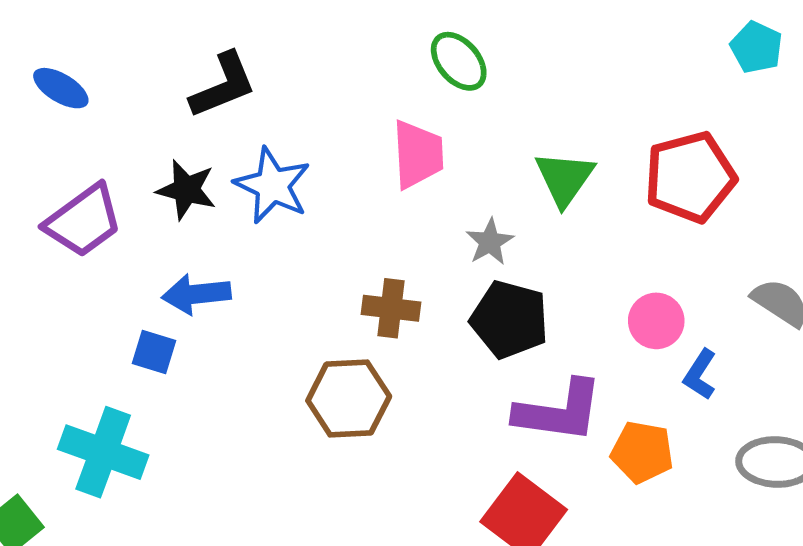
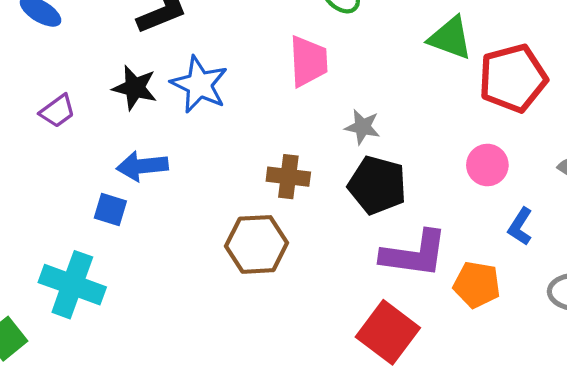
green triangle: (565, 178) -> (450, 38), moved, turned -45
purple trapezoid: (83, 221) -> (57, 111), size x0.6
gray star: (490, 242) -> (362, 127), turned -30
pink circle: (656, 321) -> (487, 165), moved

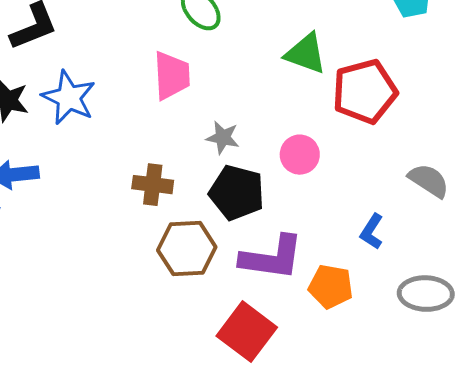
pink circle: (487, 165) -> (300, 155), moved
brown hexagon: (257, 244) -> (187, 249), moved

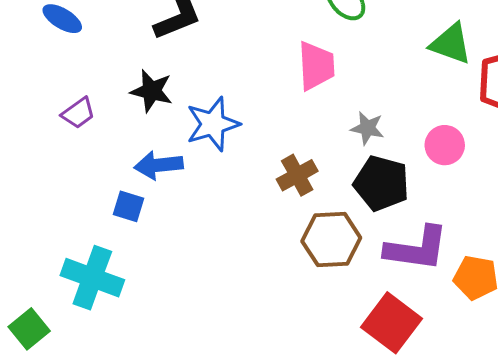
blue star: (69, 98) -> (213, 124), moved, turned 30
brown cross: (153, 185) -> (297, 175), turned -36

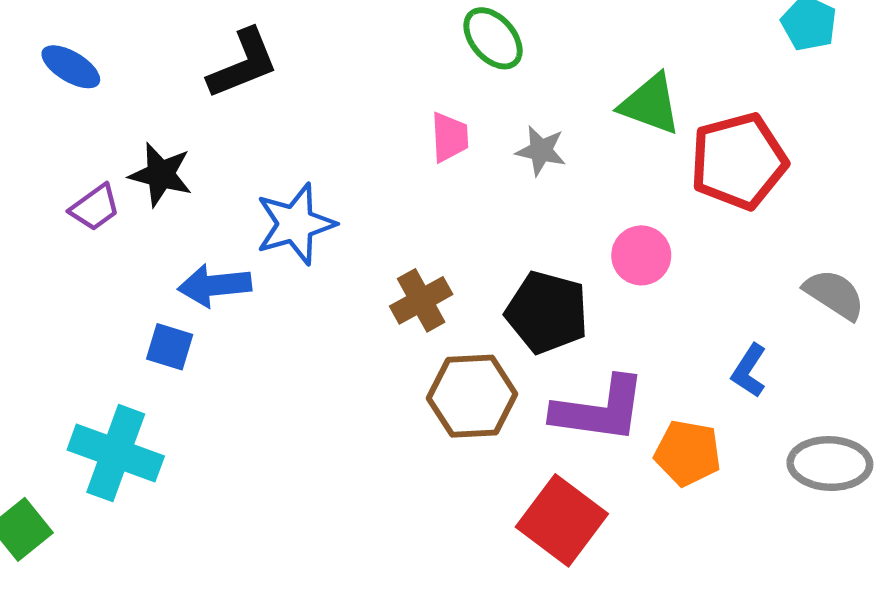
pink trapezoid: (316, 66) -> (450, 137), size x0.7
black star: (152, 91) -> (161, 175), moved
gray star: (367, 128) -> (541, 151), moved

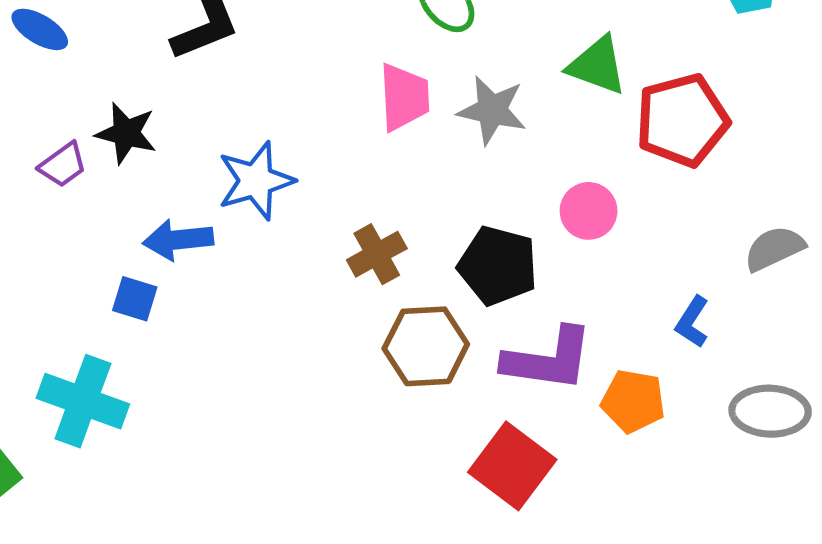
pink trapezoid: (450, 137) -> (404, 97), size x1.4
gray star: (541, 151) -> (492, 110), size x1.4
gray semicircle: (834, 294) -> (774, 248), turned -58

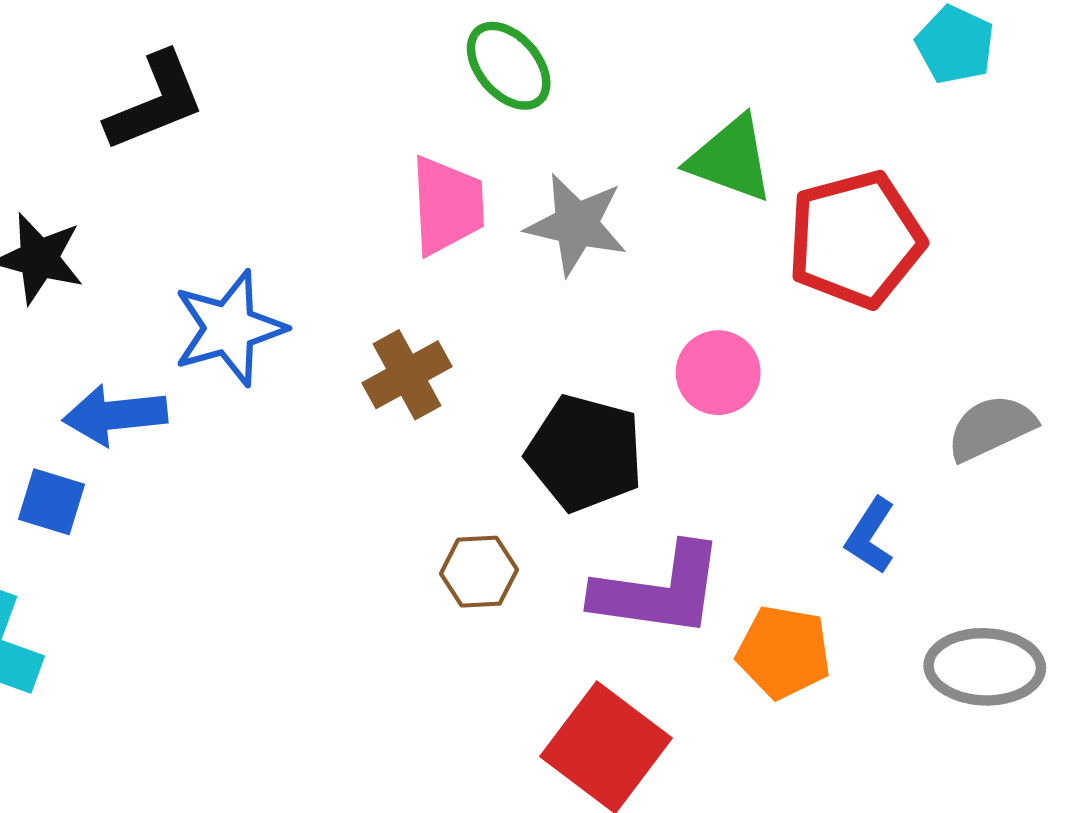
brown cross: (377, 254) -> (407, 375), moved
brown hexagon: (426, 346) -> (479, 572), size x0.6

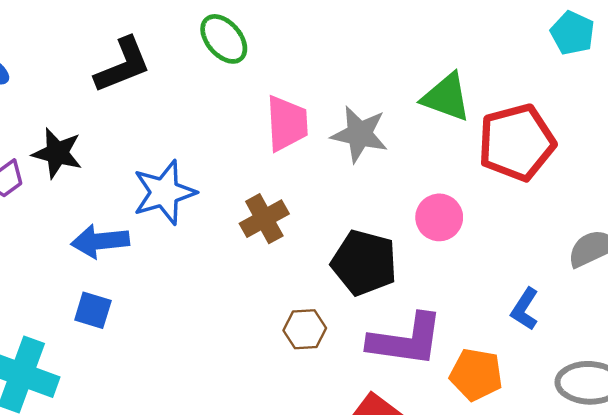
green ellipse: (509, 66) -> (224, 39), moved
blue square: (52, 502) -> (93, 310), moved

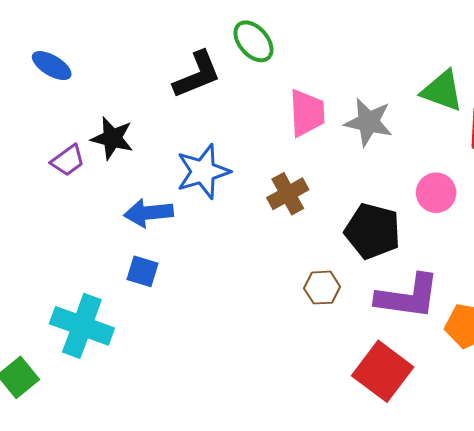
black L-shape: (123, 65) -> (197, 75), moved

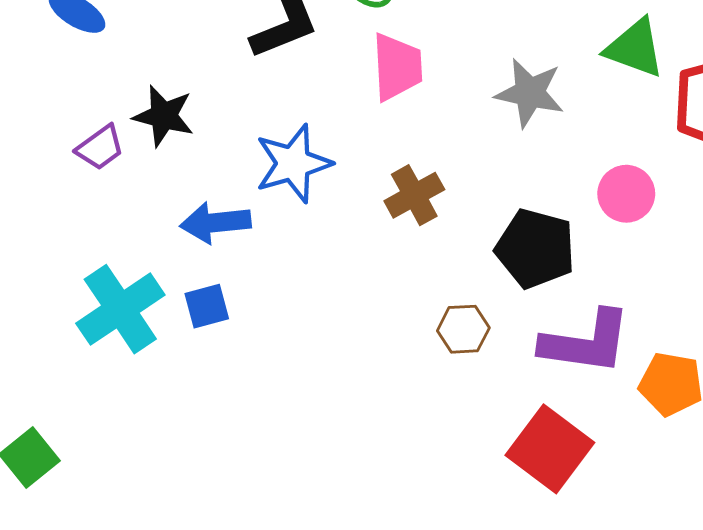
pink trapezoid: (307, 113) -> (397, 67), moved
blue square: (142, 271) -> (207, 306), turned -32
cyan cross: (82, 326) -> (120, 309), moved, turned 36

